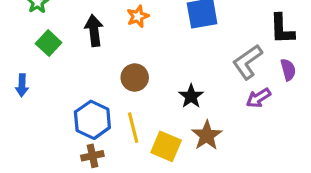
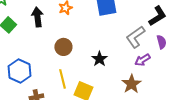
black L-shape: (282, 29) -> (157, 16), turned -120
blue hexagon: (92, 120) -> (19, 71), moved
brown star: (207, 135) -> (131, 84), moved

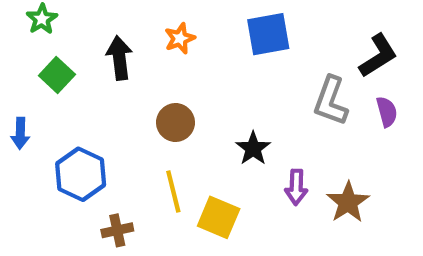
gray L-shape: (135, 37) -> (331, 101), turned -35
purple arrow: (142, 60) -> (296, 187), moved, turned -56
brown star: (131, 84) -> (348, 202), moved

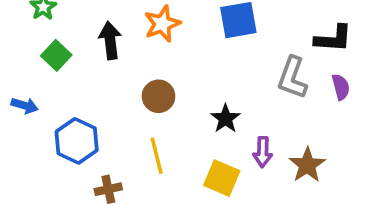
orange star: (180, 38) -> (162, 24), size x1.4
black L-shape: (378, 56) -> (333, 39), turned 36
blue arrow: (20, 133) -> (25, 106), turned -75
yellow square: (219, 217) -> (222, 178), moved

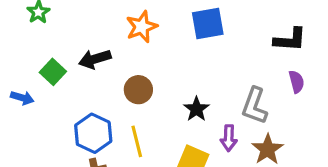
black arrow: (110, 40) -> (95, 59), moved, turned -100
green square: (56, 55) -> (53, 72), moved
gray L-shape: (292, 78) -> (255, 106), moved
blue hexagon: (77, 141) -> (93, 133), moved

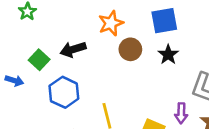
brown circle: (138, 90) -> (130, 49), moved
black star: (196, 109) -> (168, 55), moved
blue hexagon: (93, 133) -> (64, 92), moved

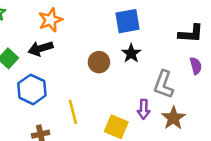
orange star: (111, 23) -> (50, 20), moved
brown circle: (130, 49) -> (99, 62), moved

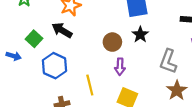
black arrow: (41, 48) -> (62, 30), turned 48
purple arrow: (144, 109) -> (120, 67), moved

